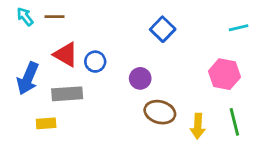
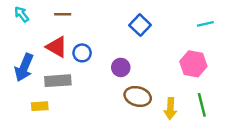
brown line: (54, 17) -> (63, 14), moved

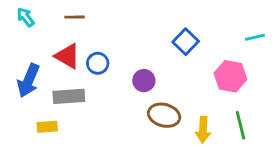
cyan line: (205, 24) -> (255, 37), moved
blue square: (140, 25) -> (186, 42), moved

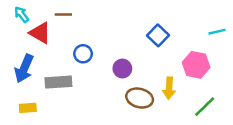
red triangle: (67, 56) -> (40, 33), moved
green line: (241, 125) -> (205, 107), turned 60
yellow rectangle: (47, 127) -> (28, 108), moved
yellow arrow: (203, 130) -> (169, 88), moved

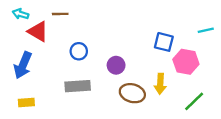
cyan arrow: (22, 14) -> (21, 14), turned -35
blue square: (158, 35) -> (164, 42), moved, turned -30
gray rectangle: (58, 82) -> (78, 86), moved

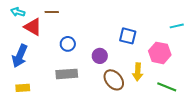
blue square: (164, 42) -> (128, 36), moved
brown ellipse: (132, 93) -> (114, 80), turned 35
green line: (194, 101) -> (167, 87), turned 66

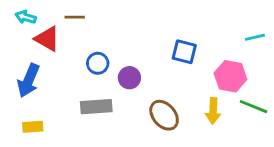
purple circle: (100, 56) -> (129, 78), moved
yellow arrow: (138, 72) -> (213, 111), moved
green line: (167, 87) -> (253, 107), moved

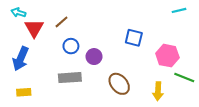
brown line: (75, 17) -> (61, 22), moved, turned -40
cyan line: (255, 37) -> (179, 10), moved
red triangle: (47, 39) -> (34, 28), turned 30
yellow arrow: (213, 111) -> (158, 91), moved

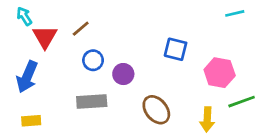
cyan arrow: (18, 12) -> (24, 16), turned 40
green line: (184, 78) -> (242, 102), turned -42

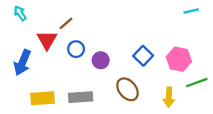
red triangle: (45, 37) -> (47, 40), moved
blue square: (176, 49) -> (143, 56), moved, turned 30
gray rectangle: (92, 102) -> (81, 97), moved
yellow rectangle: (31, 121) -> (42, 98), moved, size x1.5

